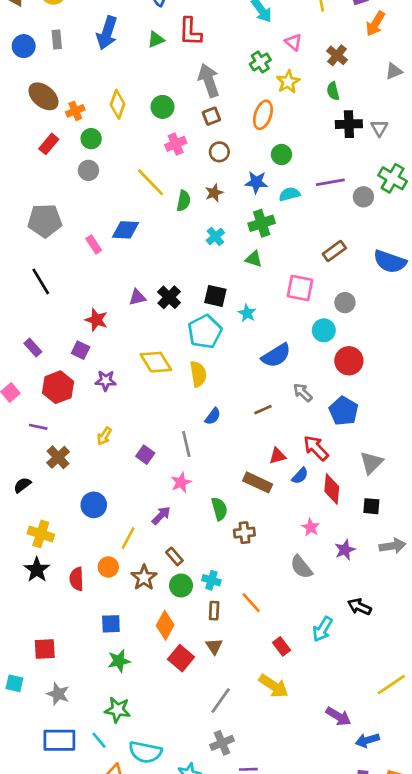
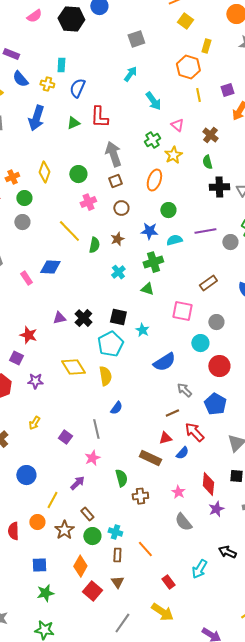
brown line: (263, 410) -> (172, 413), moved
red diamond: (332, 489) -> (208, 484), moved
pink star: (311, 527) -> (178, 492), moved

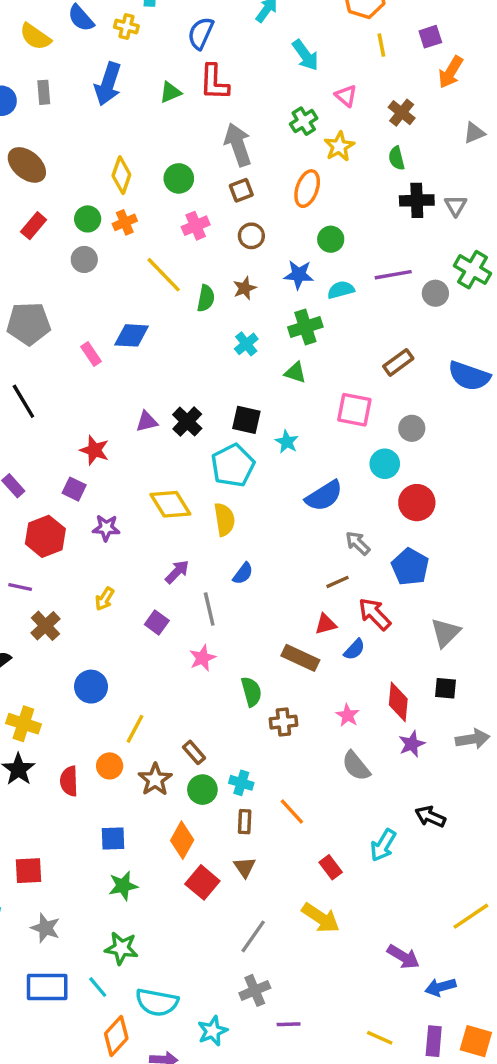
blue semicircle: (77, 88) -> (201, 33), moved
orange cross: (12, 177) -> (125, 222), moved
purple arrow: (77, 483) -> (177, 572), moved

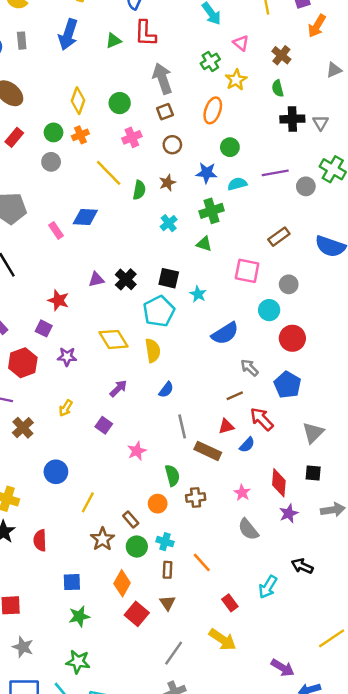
gray line: (209, 609) -> (182, 426), moved
orange circle: (110, 766) -> (158, 504), moved

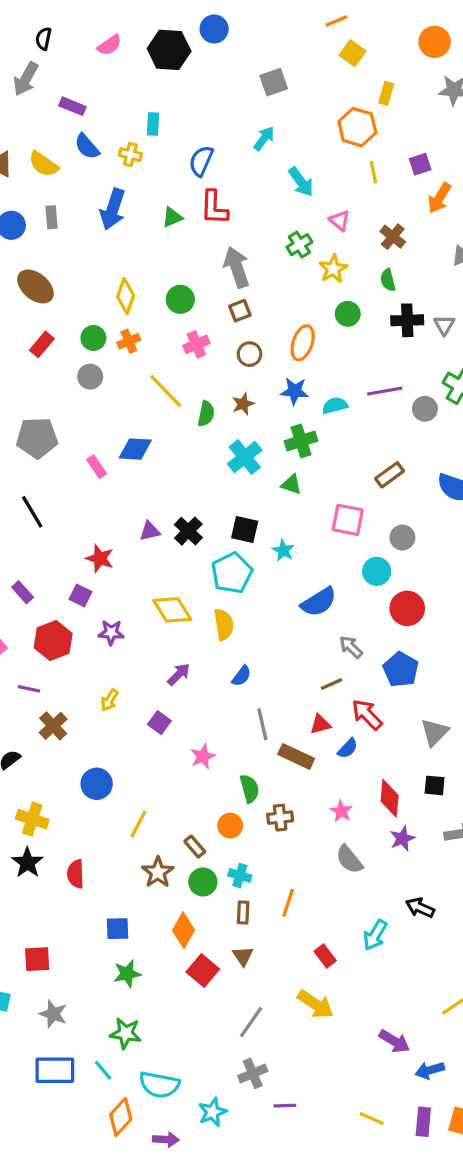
orange ellipse: (213, 110) -> (303, 343), moved
green circle: (230, 147) -> (348, 314), moved
cyan cross: (169, 223) -> (245, 457), size x1.5
orange line: (202, 562) -> (288, 903), turned 60

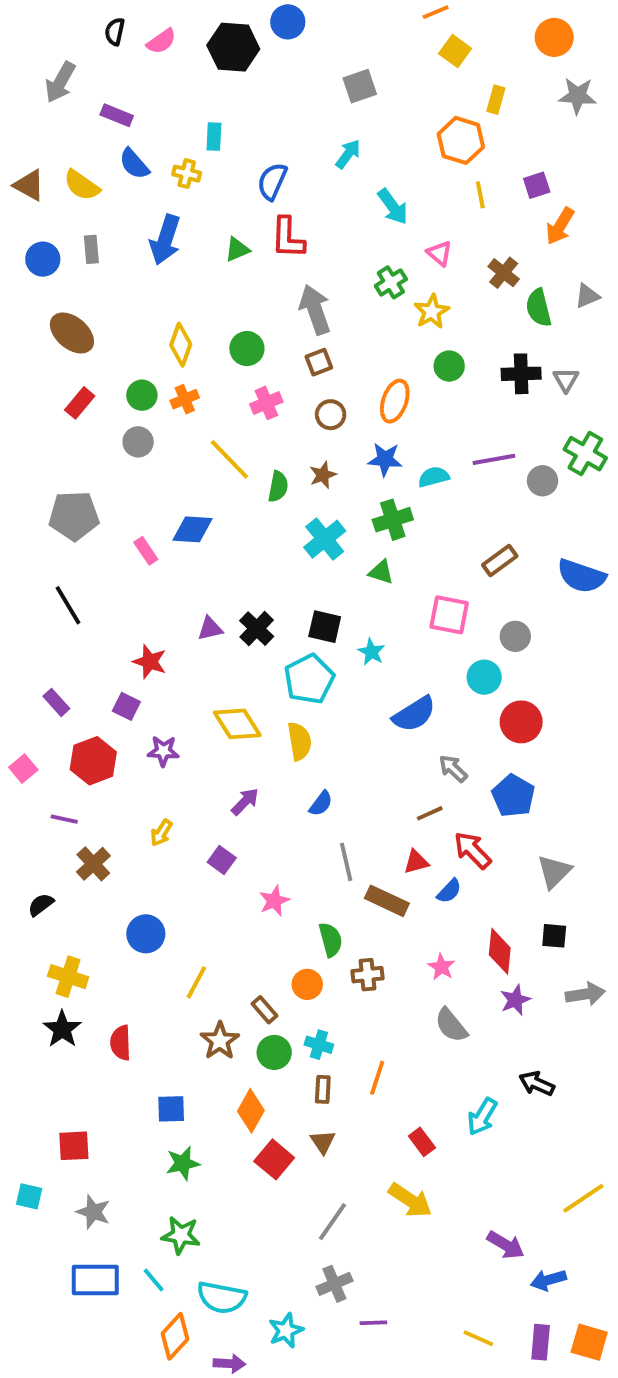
black semicircle: (44, 39) -> (115, 32), moved
green semicircle: (388, 280) -> (539, 308), moved, size x1.4

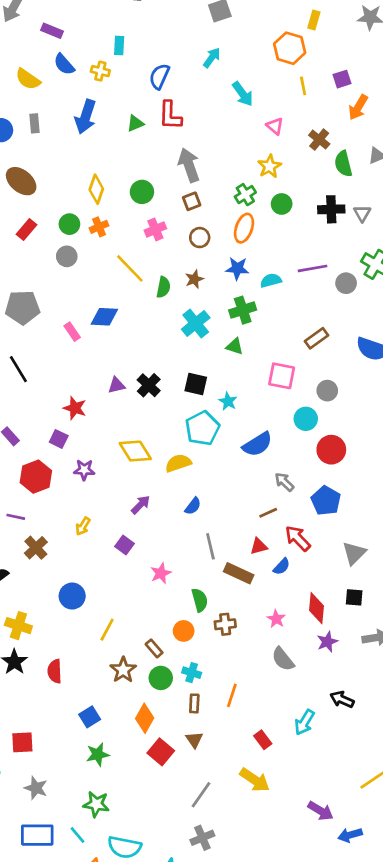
green cross: (391, 282) -> (245, 195), moved
cyan pentagon: (309, 679) -> (202, 428), moved
yellow semicircle: (299, 741) -> (178, 463), turned -100
blue square: (171, 1109) -> (90, 717), turned -30

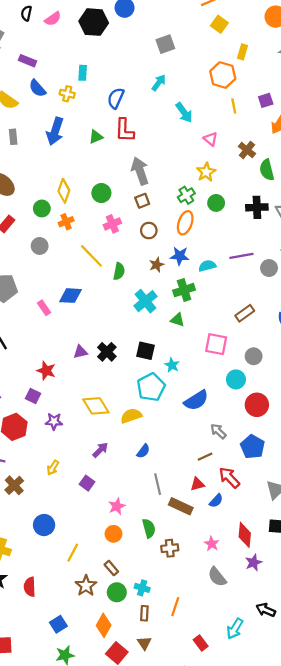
green circle: (69, 224) -> (42, 208), moved
brown star: (194, 279) -> (157, 265), moved
orange circle: (184, 631) -> (114, 534), moved

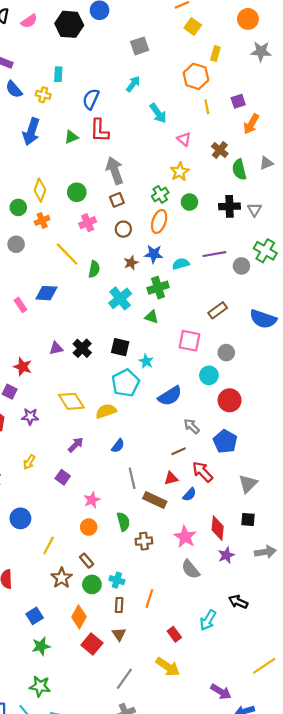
pink star: (212, 544) -> (185, 537), size x1.5

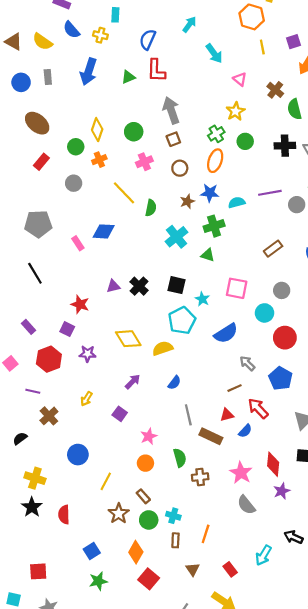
pink square: (189, 341) -> (237, 288), moved
brown triangle: (119, 634) -> (193, 569), moved

